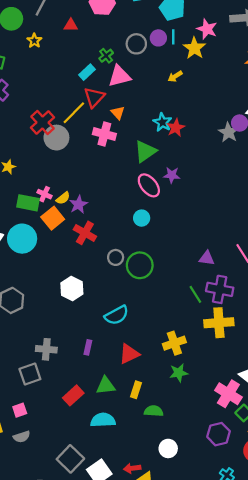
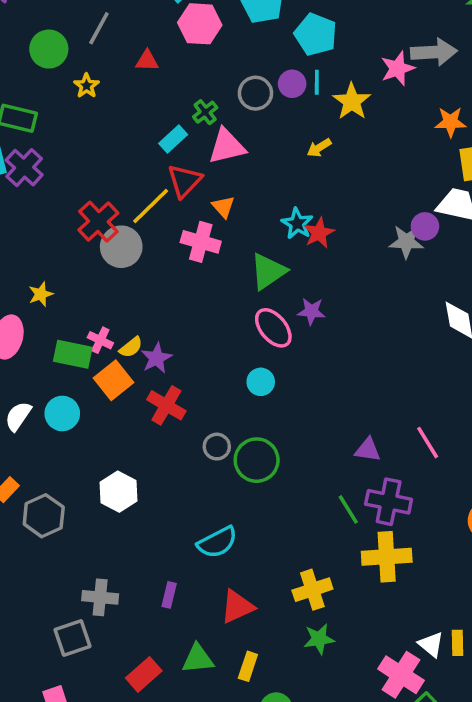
pink star: (207, 29) -> (398, 68), moved, turned 30
gray star: (228, 132) -> (406, 242), turned -30
cyan circle: (22, 239) -> (62, 413), size x0.7
white hexagon: (72, 288) -> (118, 492), moved

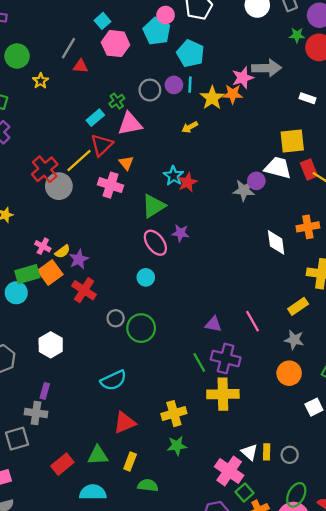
gray line: (99, 28) -> (69, 48), moved
orange star: (450, 122) -> (233, 94), moved
green rectangle: (73, 354) -> (27, 274), moved, turned -30
purple rectangle: (169, 595) -> (45, 391), moved

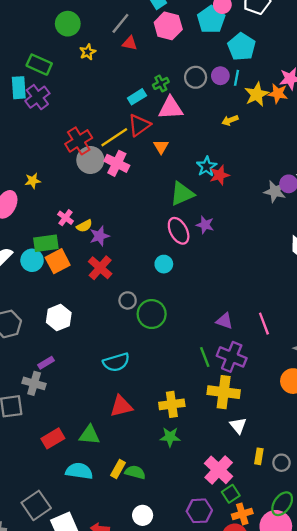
pink cross: (111, 185) -> (117, 163), moved
orange square: (50, 272) -> (58, 261), moved
purple rectangle: (45, 391) -> (46, 363), turned 35
white triangle: (249, 452) -> (238, 426), moved
yellow rectangle: (130, 462) -> (118, 469), moved

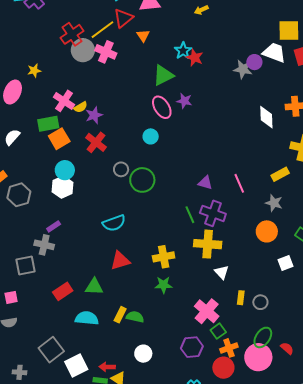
red star: (220, 175) -> (195, 58), turned -30
pink cross: (65, 218) -> (64, 101), size x1.5
cyan circle: (32, 260) -> (65, 170), moved

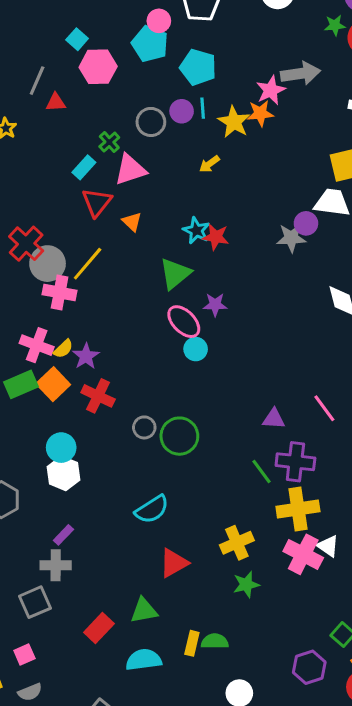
yellow line: (102, 30) -> (88, 264), moved
pink cross: (106, 52) -> (60, 292), moved
cyan circle: (151, 136) -> (196, 349), moved
orange square: (59, 139) -> (53, 384), moved
pink cross: (207, 311) -> (303, 554), moved

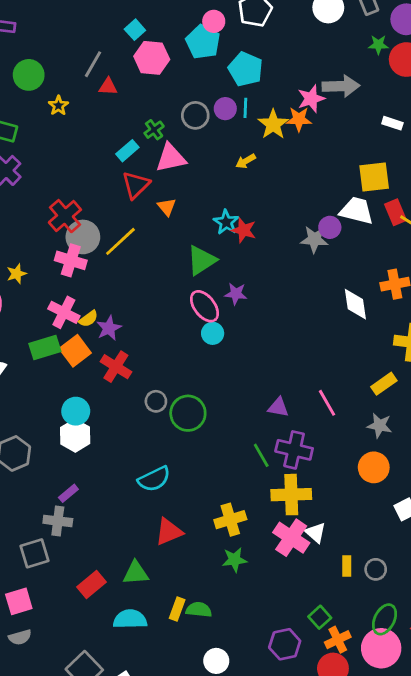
pink cross: (60, 292) -> (71, 260), moved
pink square: (24, 654) -> (19, 601), size x1.4

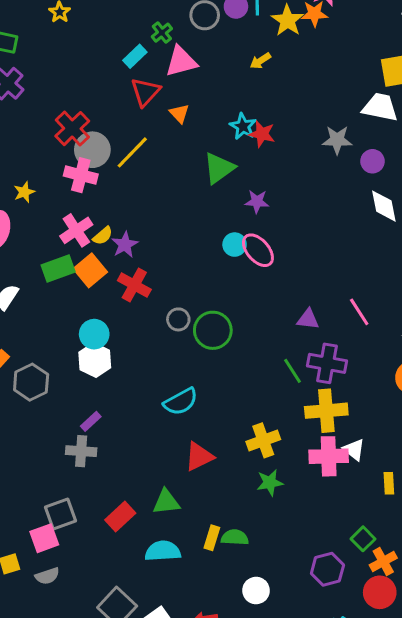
purple circle: (330, 227) -> (372, 161), moved
pink ellipse: (205, 306) -> (258, 250), moved
pink cross: (64, 312) -> (76, 230), turned 32
pink cross: (291, 538) -> (329, 456), turned -33
gray square: (34, 553) -> (60, 514), moved

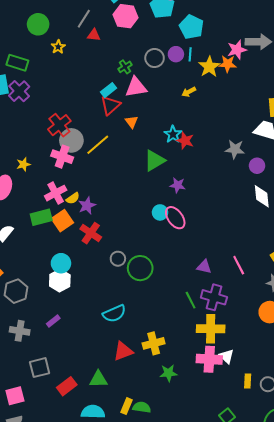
cyan rectangle: (135, 56) -> (108, 90), moved
yellow cross: (263, 440) -> (154, 343), moved
gray cross: (81, 451) -> (20, 331), moved
gray square: (60, 514) -> (40, 368), moved

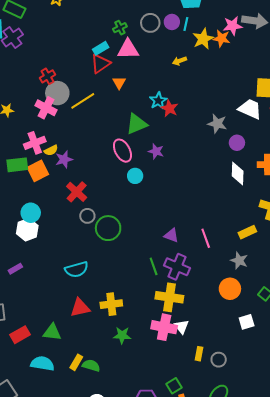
red cross: (59, 125) -> (48, 76), size x0.7
pink ellipse: (175, 218) -> (122, 151), moved
red cross: (91, 233) -> (77, 192), moved

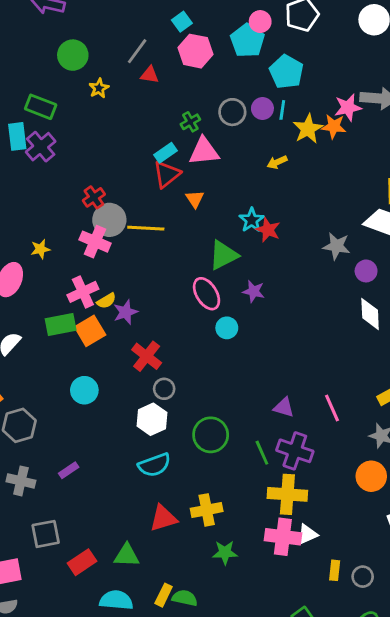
yellow line: (83, 101) -> (146, 228), turned 40
green circle: (108, 228) -> (211, 435), moved
white hexagon: (27, 230) -> (152, 419), moved
white triangle: (182, 327) -> (307, 534), turned 49

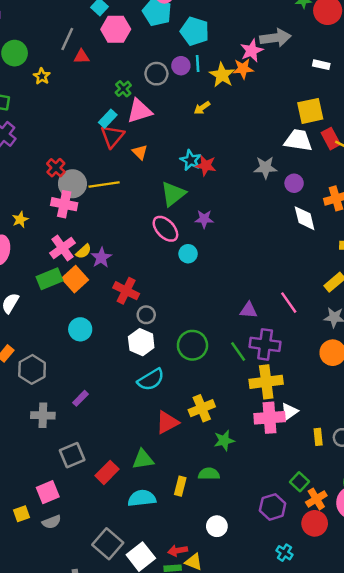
green semicircle: (185, 598) -> (209, 474), moved

